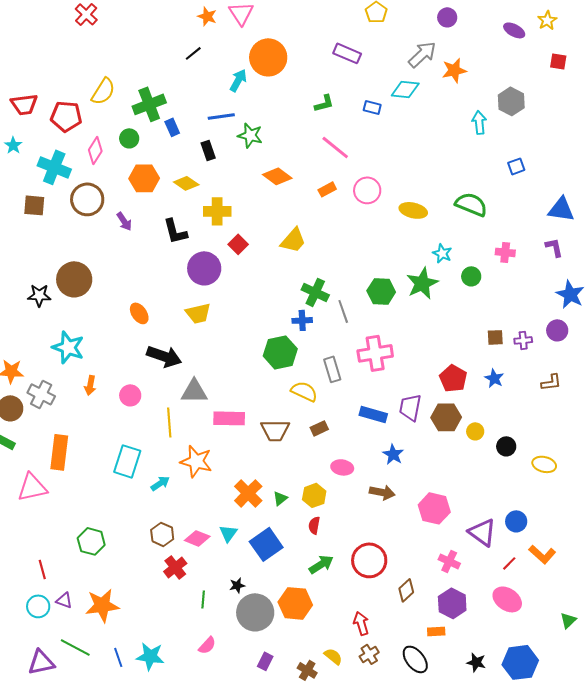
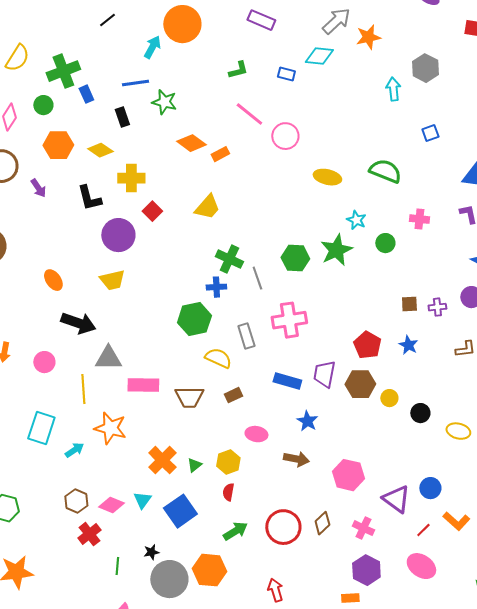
orange rectangle: (327, 189) -> (220, 154), moved
pink circle: (367, 190) -> (285, 136), moved
brown diamond: (406, 590) -> (322, 523), moved

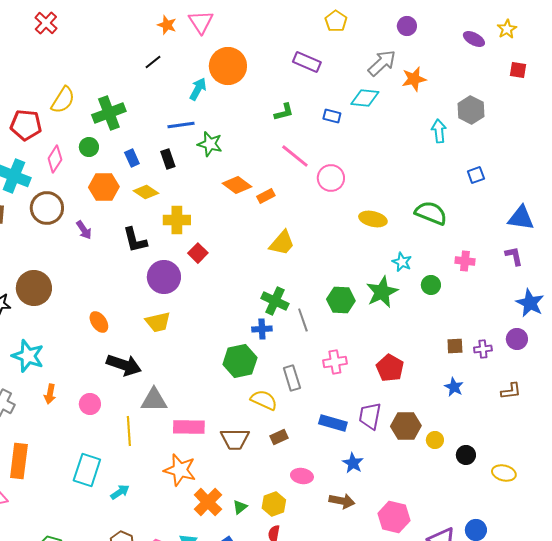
blue rectangle: (86, 94) -> (132, 158), moved
yellow trapezoid: (207, 207) -> (282, 243), moved
pink cross: (289, 320) -> (335, 362), size x0.7
red pentagon: (367, 345) -> (390, 368), moved
orange star: (110, 428) -> (180, 470), moved

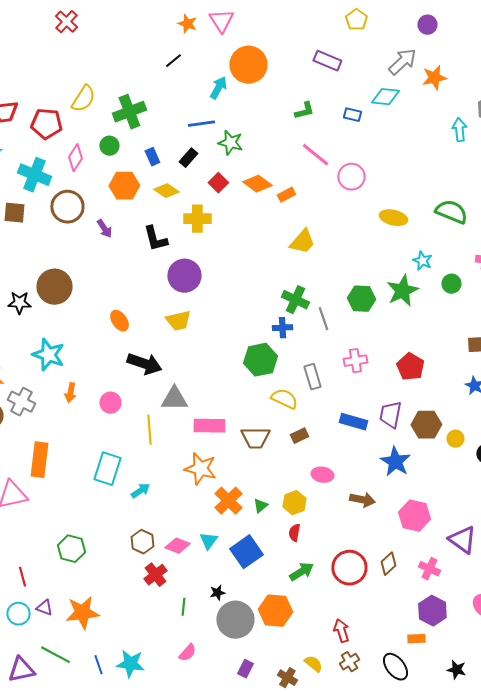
black rectangle: (168, 159) -> (188, 158), turned 60
red square: (198, 253) -> (218, 183), moved
blue star: (353, 463) -> (395, 462), moved, size x1.4

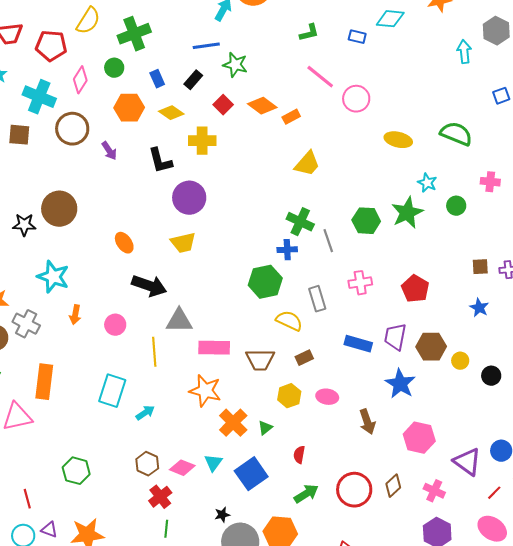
brown arrow: (362, 500) -> (367, 422), turned 60
yellow hexagon: (294, 503) -> (289, 396), moved
green line: (183, 607) -> (166, 529), moved

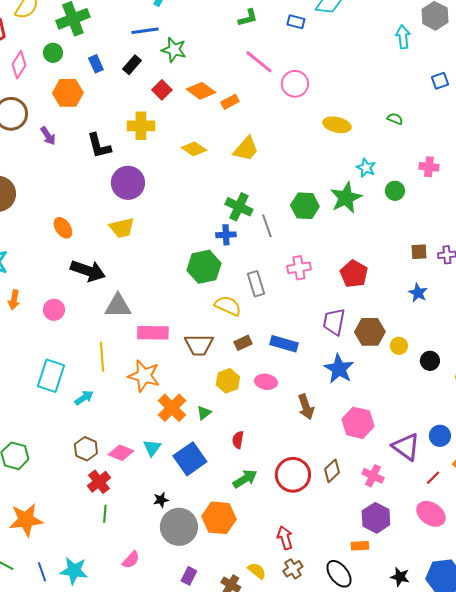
yellow diamond: (171, 113) -> (194, 149), moved
green semicircle: (456, 134) -> (395, 119), size x0.5
blue rectangle: (358, 344) -> (284, 344), moved
yellow line: (154, 352) -> (102, 357), moved

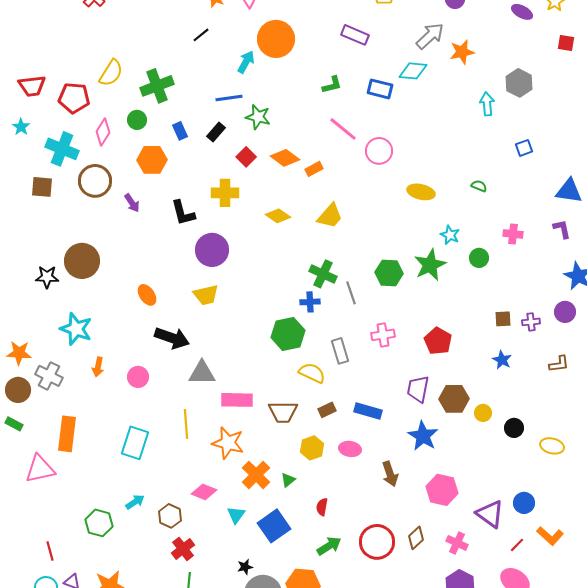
blue rectangle: (296, 22) -> (380, 89), size x1.4
cyan arrow: (84, 398) -> (135, 502), moved
pink diamond: (121, 453) -> (204, 492), moved

